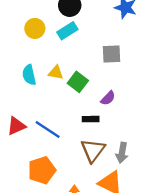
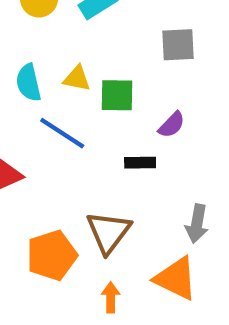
green square: (78, 82) -> (117, 95), turned -36
blue line: (48, 129) -> (62, 133), moved
brown triangle: (93, 150) -> (108, 232), moved

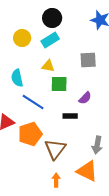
yellow triangle: (77, 78) -> (48, 66), moved
orange pentagon: (52, 255) -> (30, 134), moved

